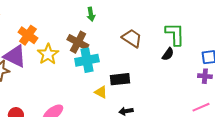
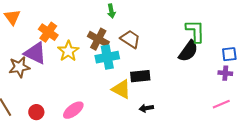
brown trapezoid: (132, 38) -> (130, 39), moved
black semicircle: (168, 54) -> (188, 51), size x1.6
yellow triangle: (101, 92) -> (121, 89), size x1.5

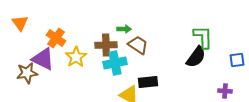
green arrow: (111, 11) -> (124, 29), moved, turned -80
brown cross: (98, 39) -> (106, 45), turned -30
purple cross: (225, 73) -> (225, 91), moved

